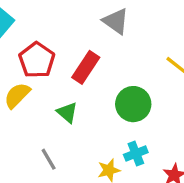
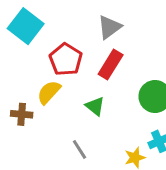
gray triangle: (116, 21) -> (109, 27), moved, turned 50

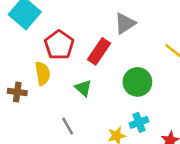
gray triangle: (109, 27) -> (125, 23), moved
yellow semicircle: (49, 92) -> (43, 73), turned 125

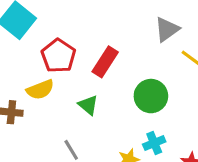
gray triangle: (125, 23) -> (167, 29), moved
yellow semicircle: (43, 73) -> (40, 90), turned 80

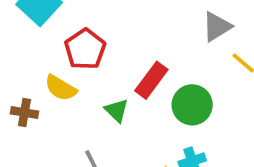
red rectangle: (105, 62) -> (151, 80), moved
yellow semicircle: (40, 90) -> (61, 88), turned 48

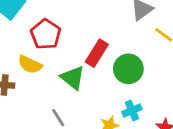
green triangle: (117, 110) -> (73, 78), size x1.4

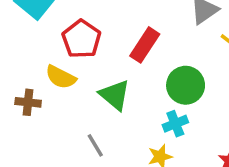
red rectangle: (97, 53) -> (145, 45), moved
cyan cross: (132, 111) -> (175, 124), moved

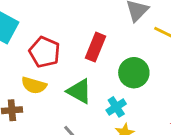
cyan cross: (175, 124) -> (116, 107), moved

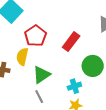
yellow semicircle: (34, 85) -> (22, 57), turned 72
green triangle: (79, 91) -> (41, 75), moved, turned 42

